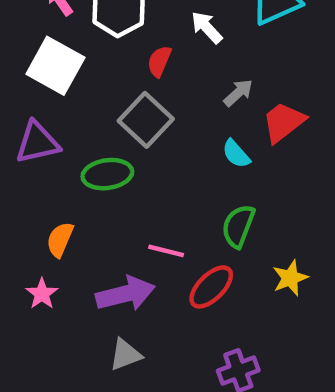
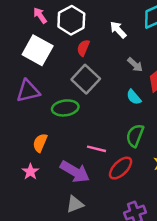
red semicircle: (159, 61) -> (83, 48), moved
gray arrow: (238, 93) -> (135, 65), turned 84
purple arrow: (125, 294) -> (75, 172), turned 44

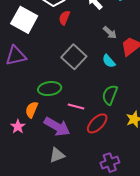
gray square: (86, 79) -> (74, 57), moved
green ellipse: (65, 108) -> (50, 89), moved
orange semicircle: (40, 143) -> (32, 110), moved

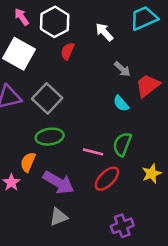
gray square: (74, 57) -> (47, 98), moved
pink line: (76, 106) -> (93, 152), moved

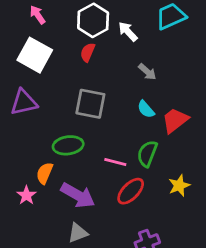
white hexagon: (55, 22) -> (93, 20), moved
red trapezoid: (148, 86) -> (175, 120), moved
gray square: (47, 98) -> (90, 104), moved, turned -32

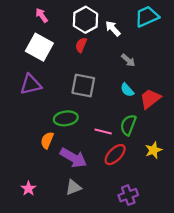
pink star: (26, 195) -> (28, 189), moved

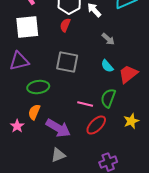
white square: (39, 47) -> (27, 27), turned -35
green ellipse: (66, 118) -> (38, 87), moved
pink star: (28, 189) -> (17, 126), moved

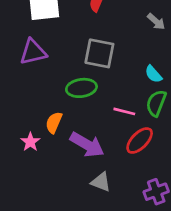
cyan semicircle: (107, 66) -> (153, 74), moved
green ellipse: (38, 87) -> (81, 88), moved
gray triangle: (58, 155) -> (101, 182), moved, turned 42

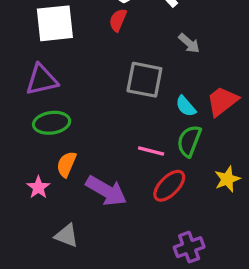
gray square: (99, 53) -> (144, 80), moved
green ellipse: (81, 88) -> (52, 123), moved
gray triangle: (101, 182) -> (66, 235), moved

